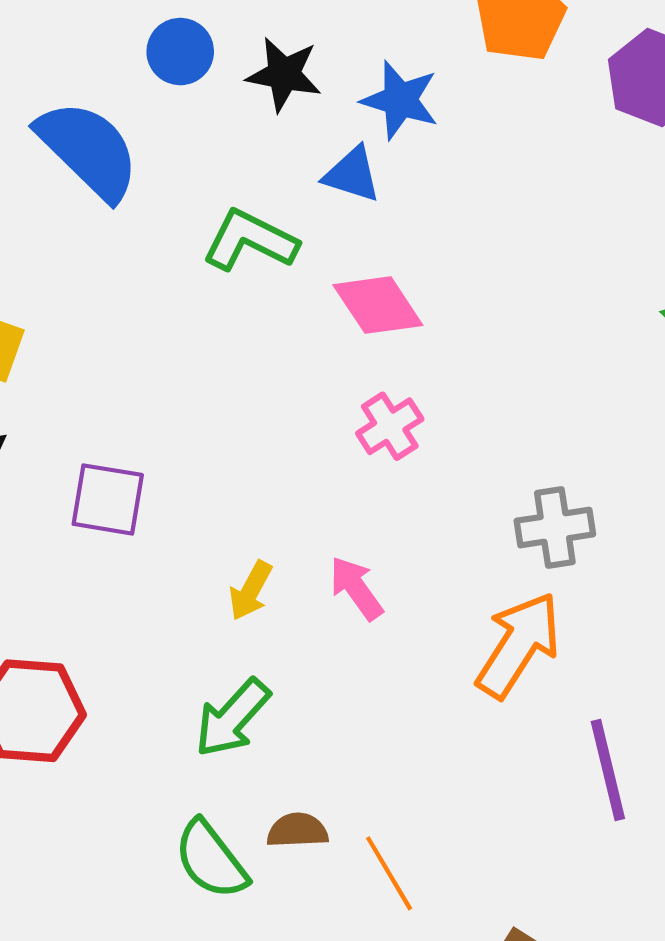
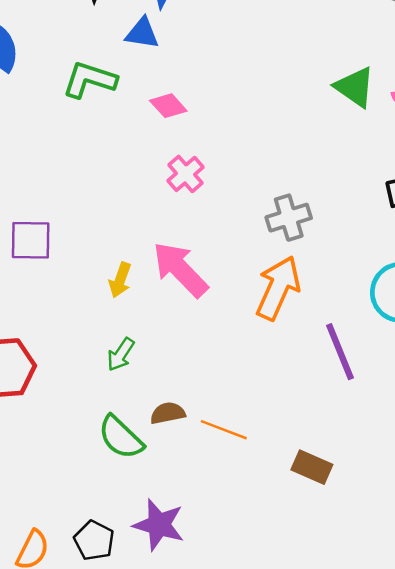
pink diamond: (378, 305) -> (168, 106), size x0.7
pink arrow: (356, 588) -> (180, 269), size x1.6
green arrow: (232, 718) -> (121, 354), size x0.7
orange line: (389, 873) -> (224, 430), turned -30

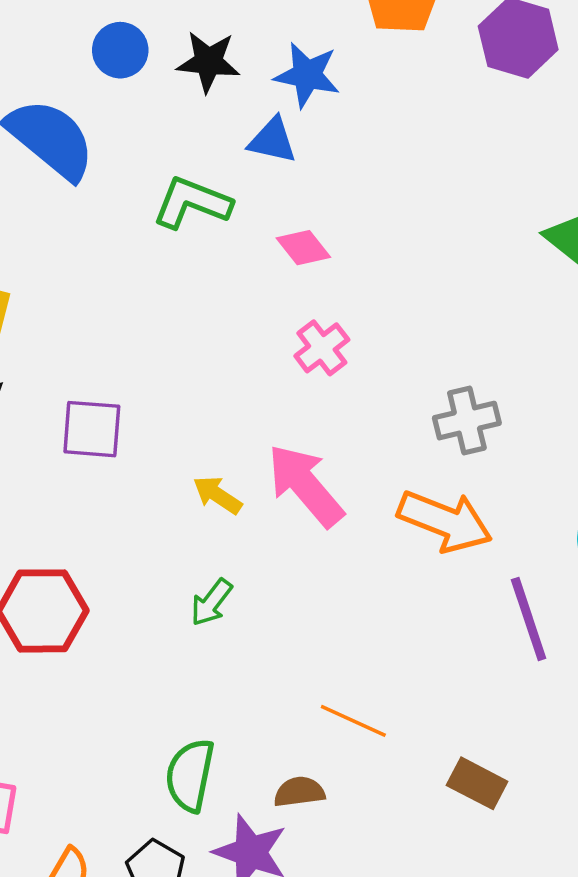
yellow arrow: (120, 280) -> (217, 495), turned 100
orange arrow: (278, 288) -> (445, 521), turned 84
brown semicircle: (168, 413) -> (299, 792), moved
green semicircle: (121, 437) -> (190, 775), moved, turned 54

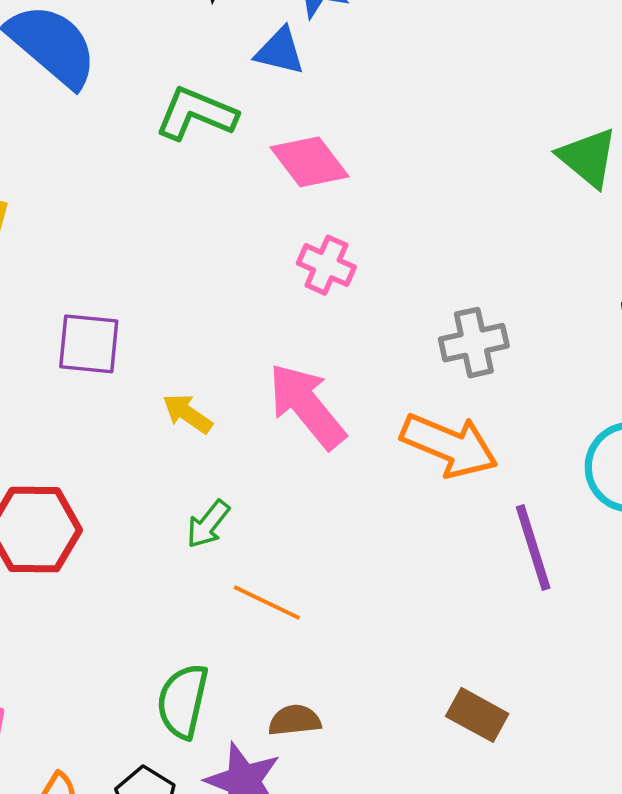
pink diamond: (303, 248) -> (309, 162), size x1.4
pink cross: (322, 348) -> (326, 265), turned -30
yellow arrow: (217, 495) -> (187, 414), moved
orange line: (353, 721) -> (267, 603), moved

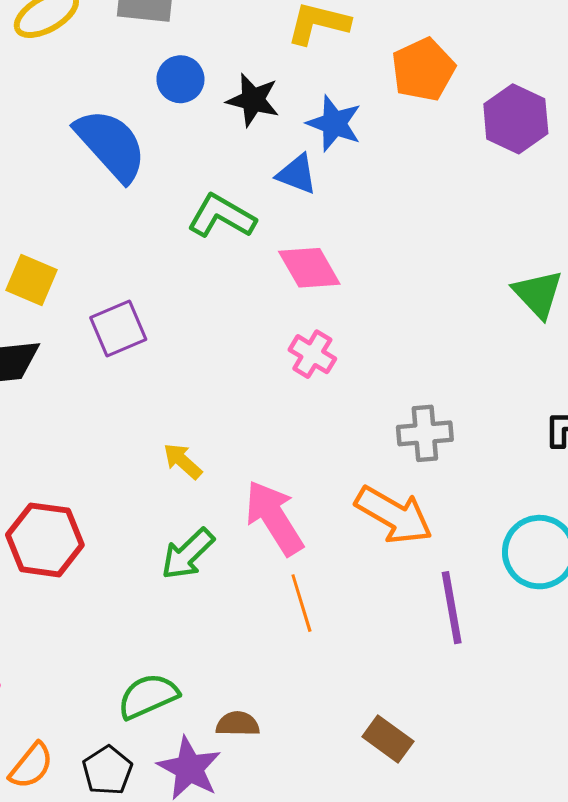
purple square: (89, 344) -> (118, 328), moved, turned -36
pink arrow: (307, 406) -> (274, 518), moved
green arrow: (208, 524) -> (188, 554), size x1.4
orange line: (267, 603) -> (301, 603), moved, turned 40
green semicircle: (183, 701) -> (148, 696), turned 46

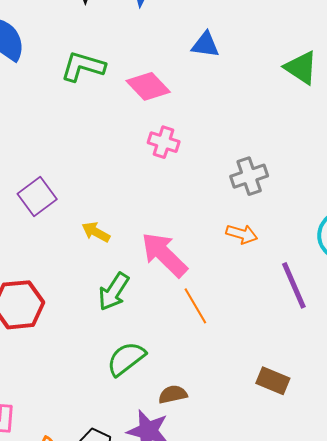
blue triangle: (297, 174) -> (205, 45), moved
purple square: (118, 328) -> (37, 196), moved
orange arrow: (394, 515) -> (242, 234), size x0.6
green semicircle: (148, 696) -> (126, 359), moved

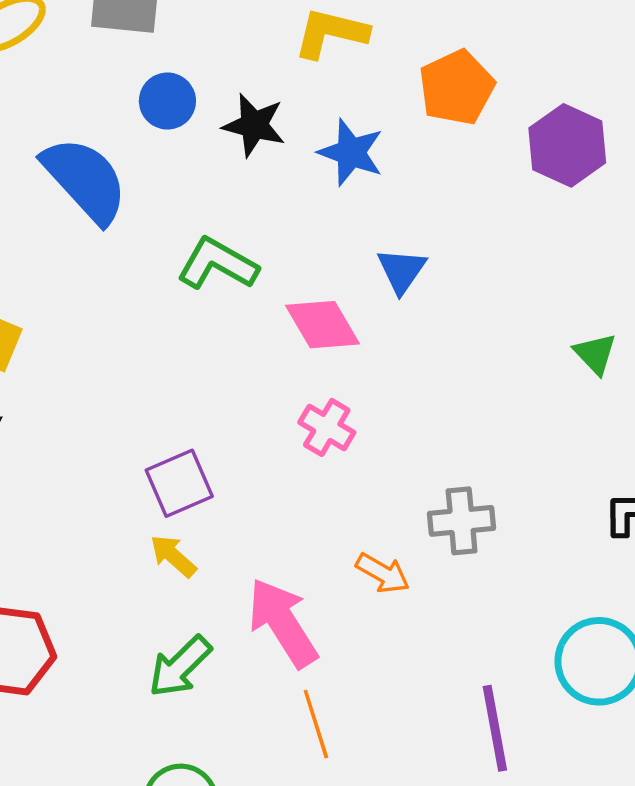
blue triangle: (205, 45) -> (402, 270), moved, turned 44
green triangle: (301, 68) -> (595, 354), size x0.7
purple square: (37, 196) -> (179, 483), moved
orange arrow: (242, 234) -> (383, 573), moved

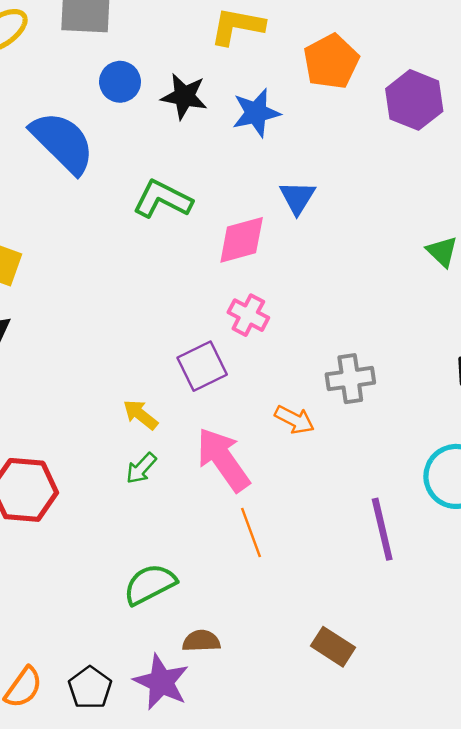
blue star: (351, 152) -> (256, 113), turned -30
pink diamond: (323, 325) -> (242, 240), turned -72
purple square: (179, 483) -> (202, 366), moved
green arrow: (180, 666) -> (141, 468), moved, size x0.7

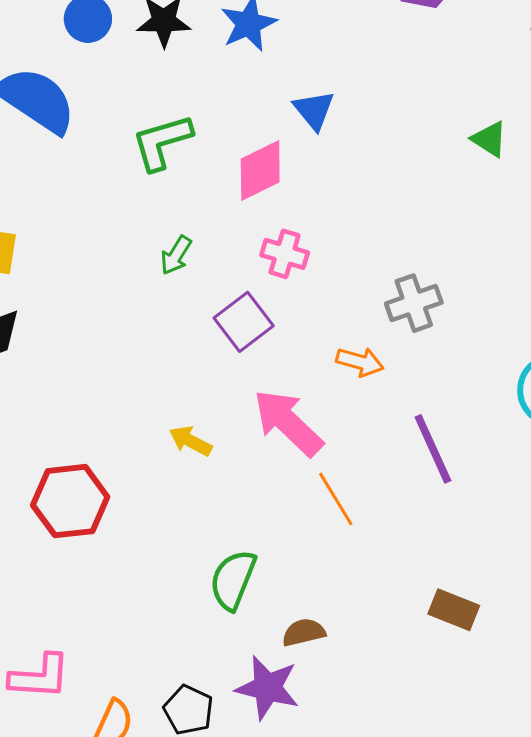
green L-shape: (162, 199) -> (162, 142), turned -32
yellow arrow: (140, 415) -> (190, 441), moved
green arrow: (141, 468) -> (176, 255), moved
purple line: (382, 529) -> (433, 449), moved
green semicircle: (150, 584) -> (233, 580), turned -30

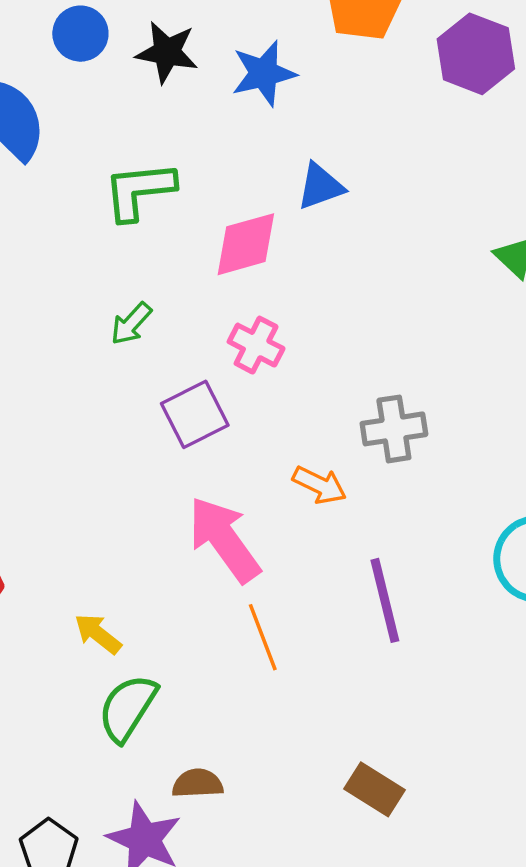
blue triangle: (314, 110) -> (320, 186), turned 39
yellow arrow: (190, 441) -> (98, 634), moved

